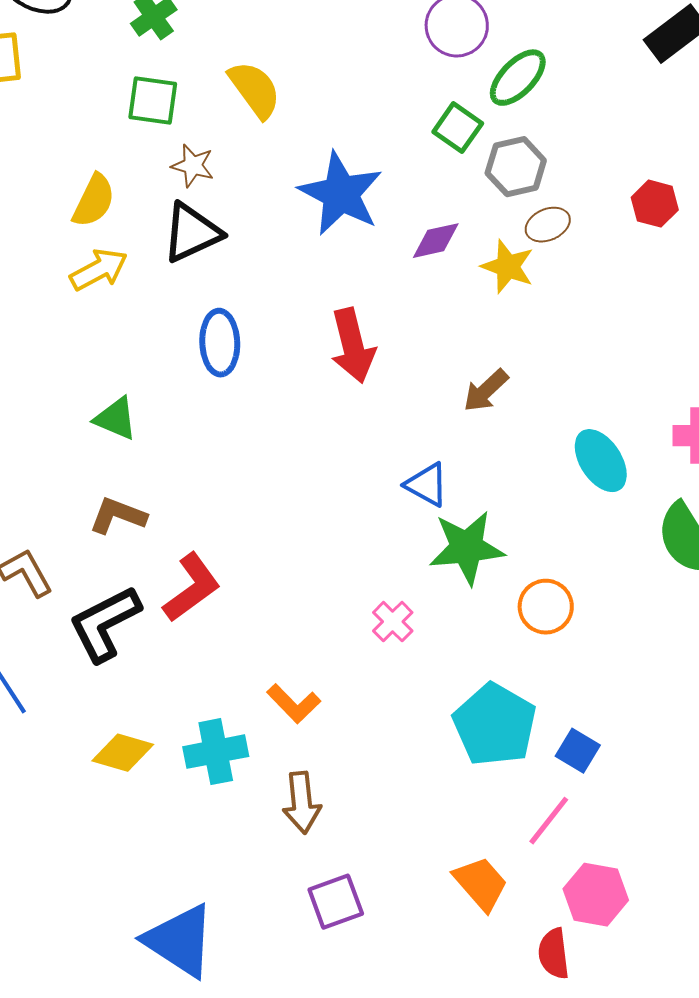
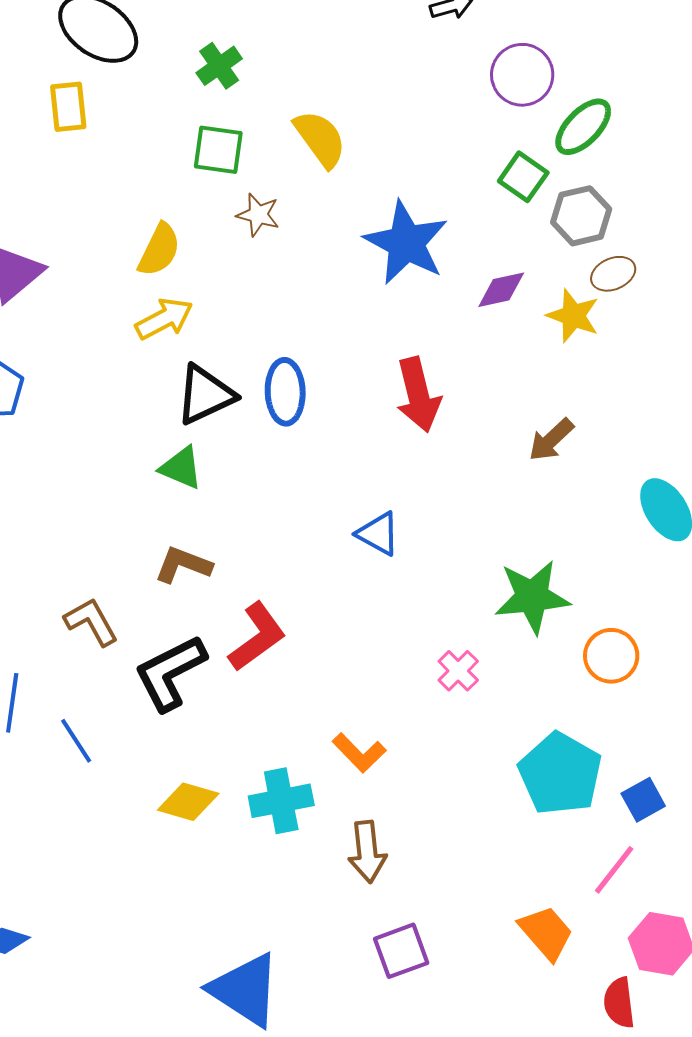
black triangle: (192, 233) -> (205, 395), moved
blue triangle: (427, 485) -> (378, 534), moved
blue square: (578, 751) -> (643, 800), turned 30

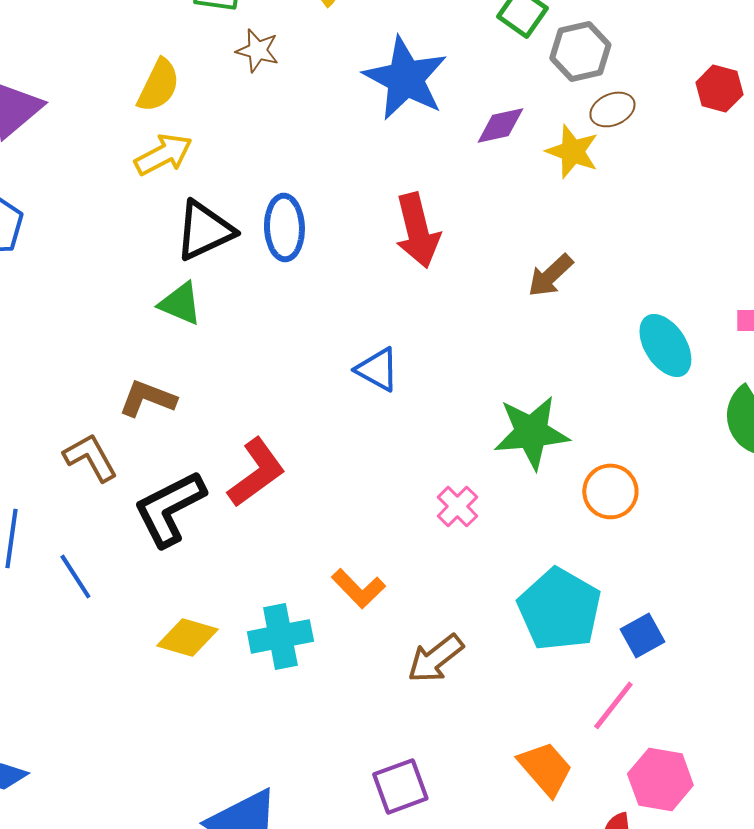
brown L-shape: (183, 565) -> (147, 398), moved
brown arrow: (367, 852) -> (435, 658), moved, turned 58

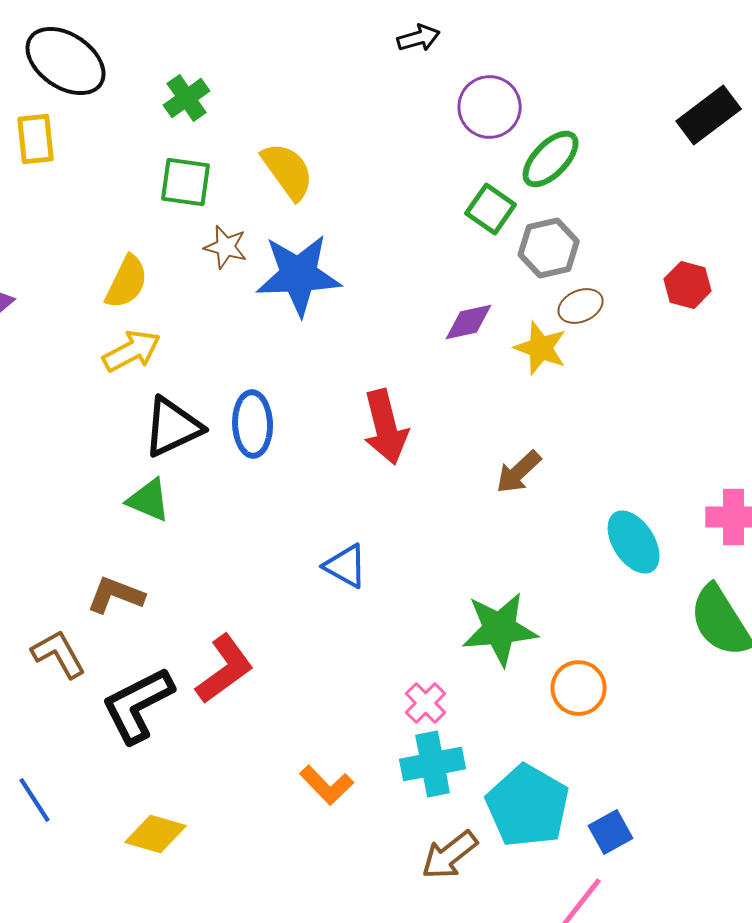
blue star: (405, 78) -> (299, 275), moved, turned -30
blue line: (75, 576) -> (35, 800), moved
cyan cross: (280, 636) -> (433, 764), moved
brown arrow: (435, 658) -> (450, 855), moved

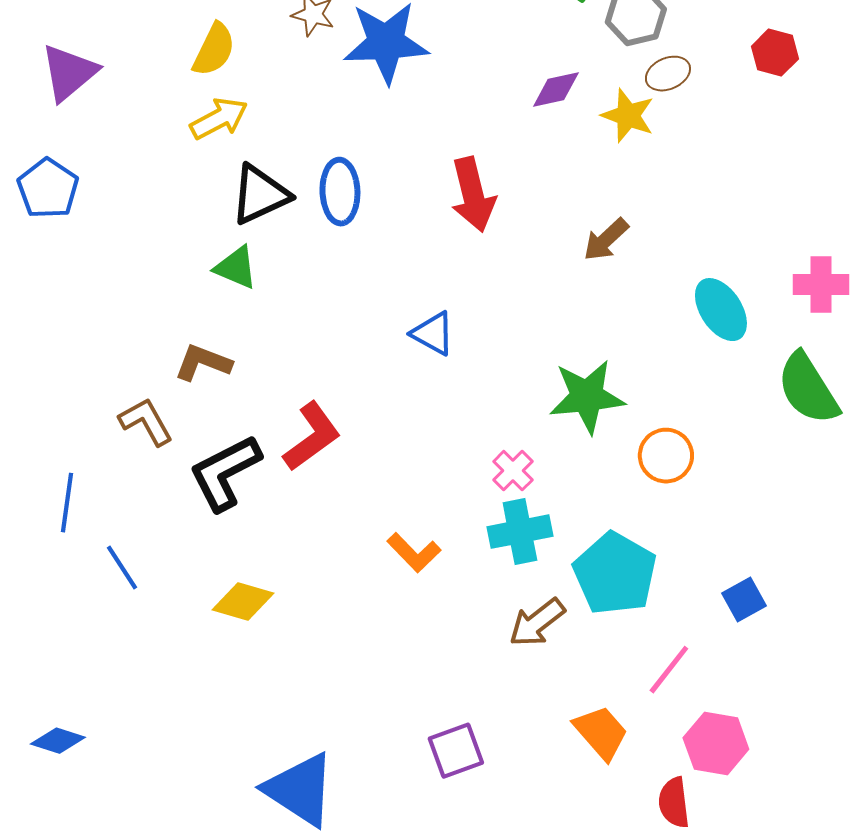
blue square: (611, 832) -> (744, 600), moved

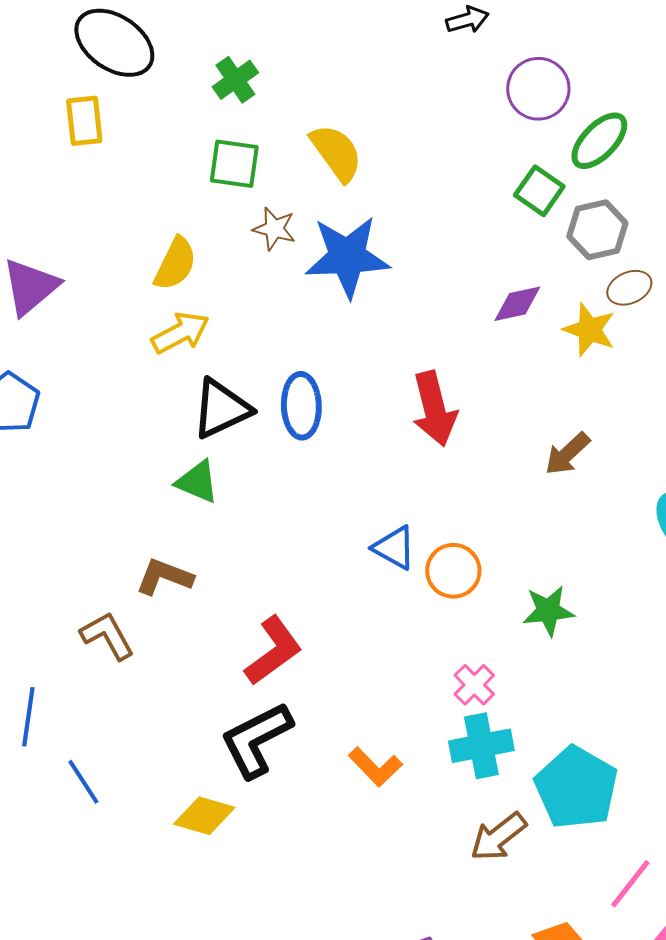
green star: (587, 397) -> (548, 611), size x0.7
orange circle: (666, 456) -> (453, 571), moved
black L-shape: (225, 473) -> (256, 740), moved

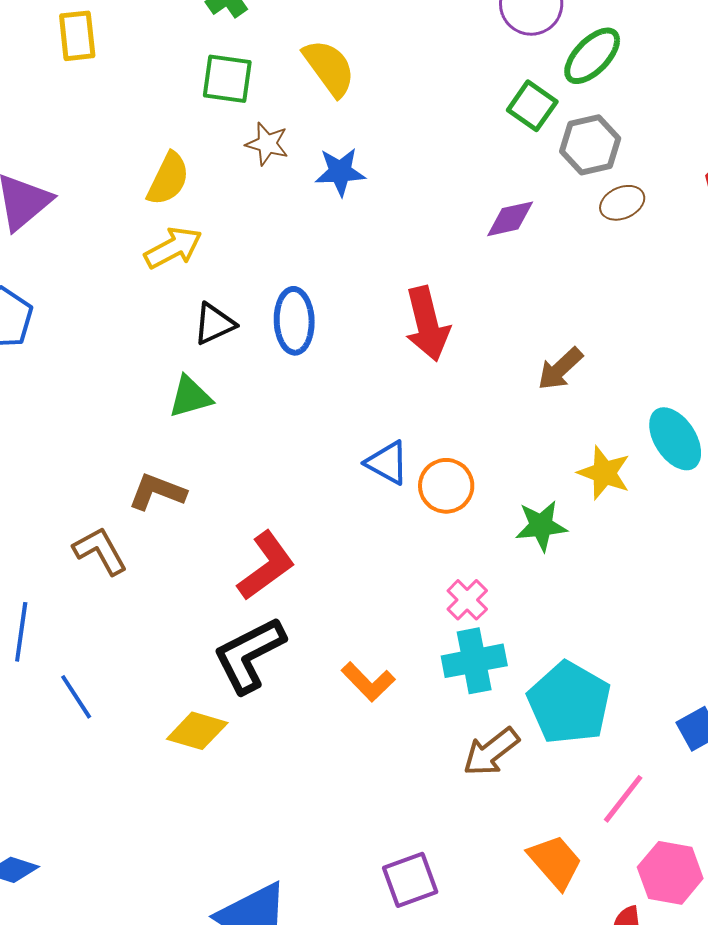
blue star: (347, 257) -> (340, 172), size x0.6
yellow star: (589, 330) -> (604, 473), moved
black triangle: (221, 409) -> (214, 324), size x0.7
green triangle: (197, 482) -> (190, 397), turned -39

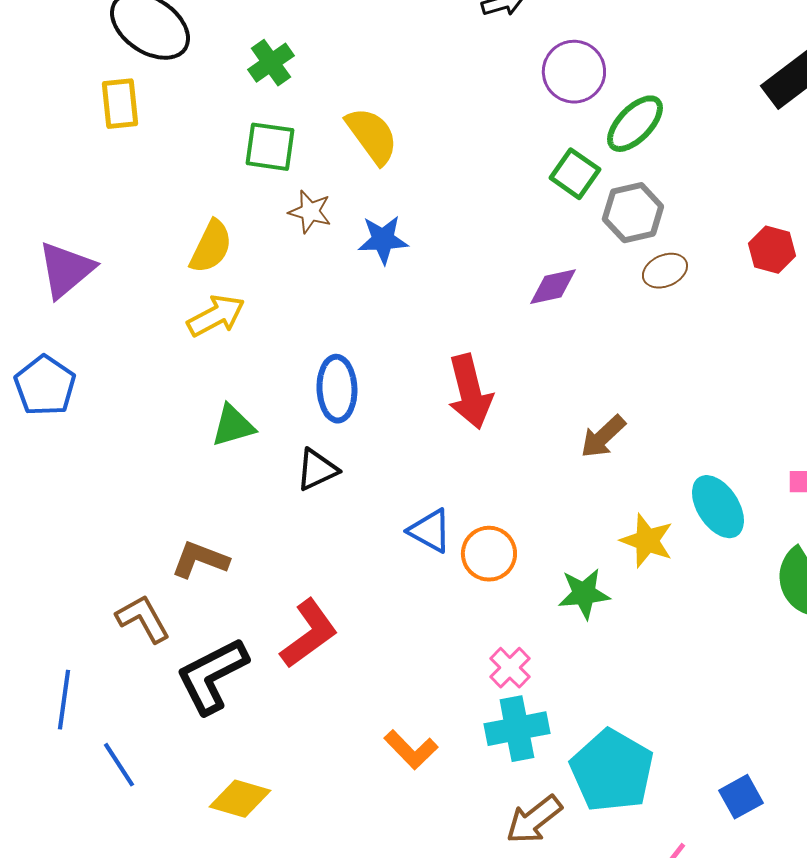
black triangle: (214, 324) -> (317, 470), moved
green triangle: (190, 397) -> (233, 426), moved
black L-shape: (249, 655) -> (212, 676), moved

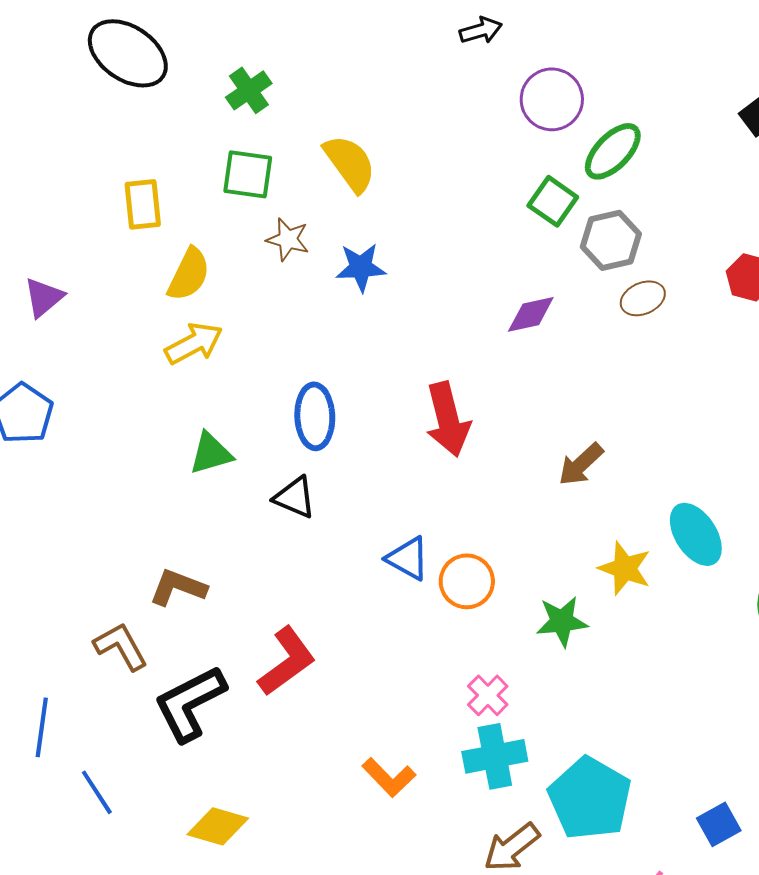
yellow rectangle: (120, 104) -> (143, 204), moved
purple triangle: (66, 270) -> (44, 297), size x0.7
black triangle: (317, 470) -> (295, 497), turned 48

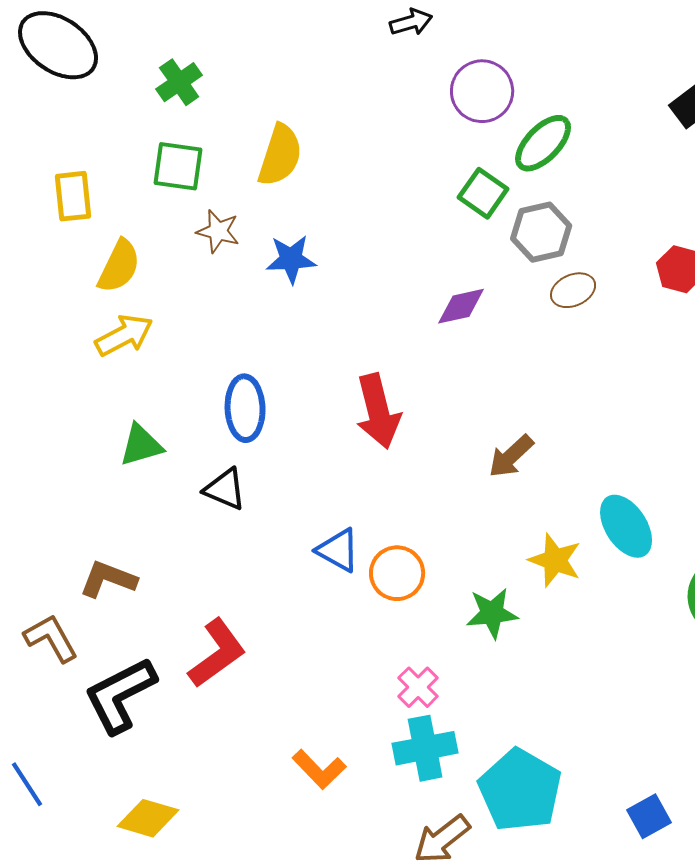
yellow semicircle: (350, 163) -> (280, 155), turned 54

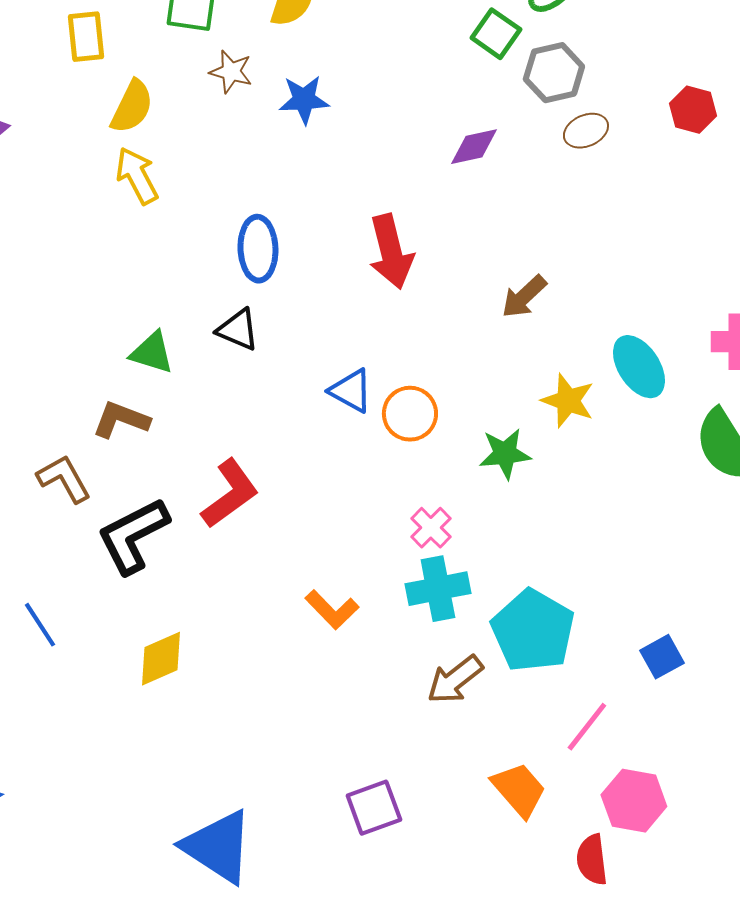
yellow arrow: (124, 335) -> (137, 176), turned -90
green triangle: (141, 445) -> (152, 353), moved, turned 33
yellow diamond: (148, 818) -> (161, 659), turned -40

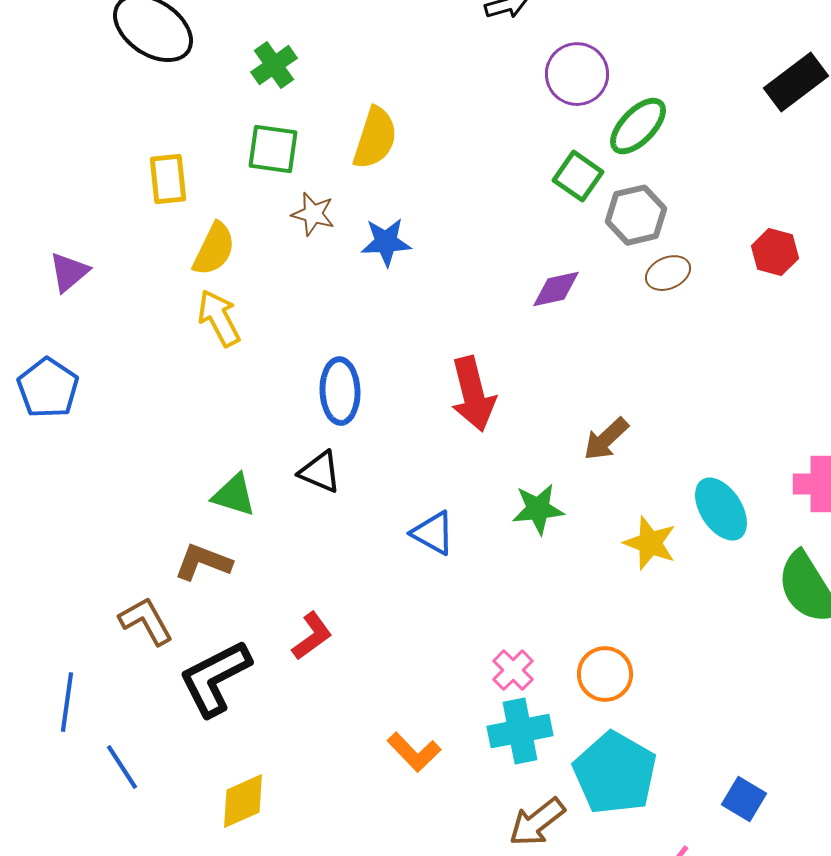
orange circle: (410, 414) -> (605, 674), moved
green star: (505, 454) -> (538, 509), moved
red L-shape: (230, 494) -> (312, 636), size x0.7
blue square: (662, 657) -> (744, 799), turned -30

